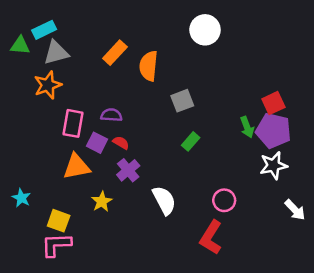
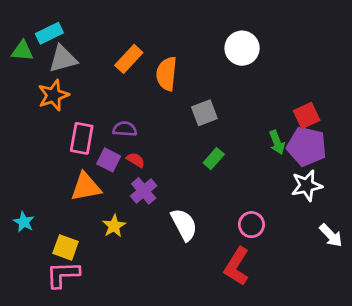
white circle: (205, 30) -> (242, 48), moved

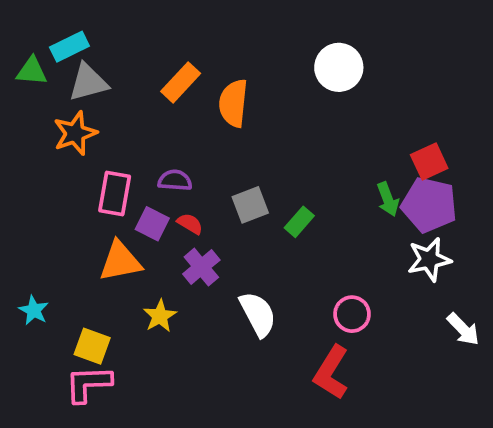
gray square: (204, 113) -> (250, 205), moved

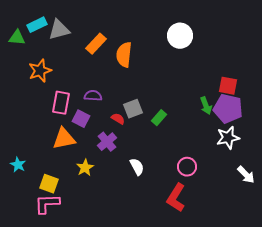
gray triangle: (88, 82) -> (59, 30), moved
red square: (429, 162) -> (228, 86), turned 36
red semicircle: (190, 224) -> (118, 119), moved
white semicircle: (258, 314) -> (137, 167), size x0.7

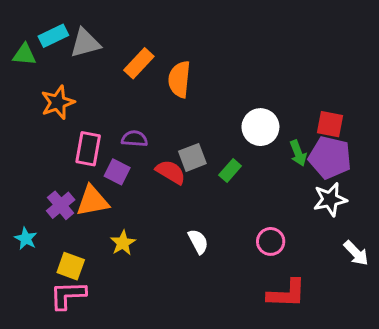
white circle: (180, 36) -> (260, 127), moved
red semicircle: (118, 119) -> (171, 172), size x1.5
purple cross: (107, 142) -> (61, 205), moved
red L-shape: (176, 198) -> (287, 294), moved, turned -120

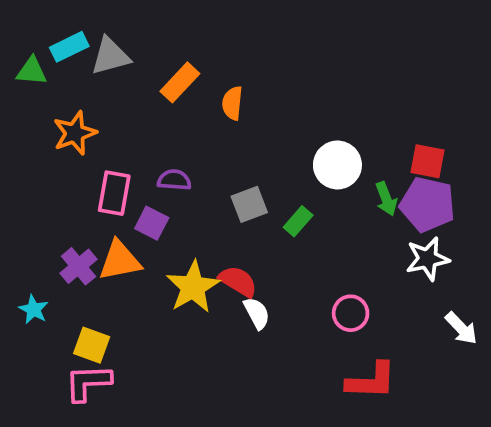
orange semicircle: (179, 79) -> (232, 103), size x0.7
red semicircle: (171, 172) -> (238, 281), moved
yellow star: (123, 243) -> (193, 287), moved, size x1.6

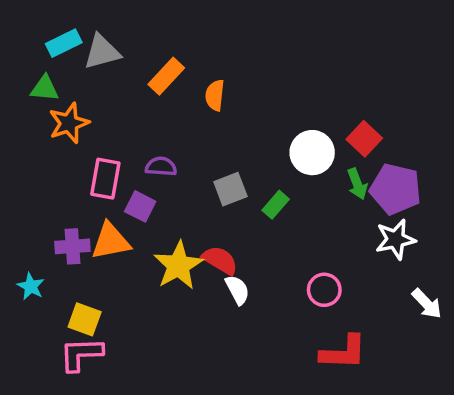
green triangle: (32, 71) -> (45, 88), moved
red square: (427, 161) -> (364, 139), moved, turned 32
purple cross: (79, 266) -> (72, 246), turned 36

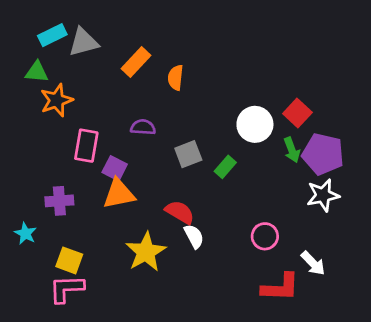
purple semicircle: (161, 166) -> (143, 127), moved
orange triangle: (111, 241) -> (119, 194), moved
yellow star: (178, 265) -> (146, 252), moved
white arrow: (427, 304) -> (313, 263), moved

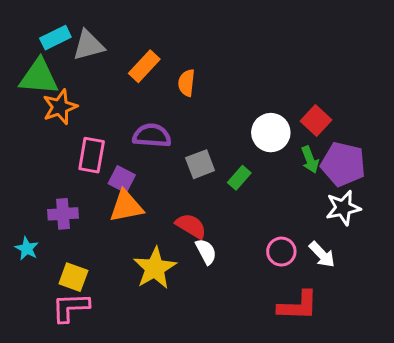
green triangle: (37, 72) -> (39, 77), size x1.6
purple semicircle: (143, 127) -> (152, 136), size x1.4
white arrow: (313, 263) -> (322, 255), moved

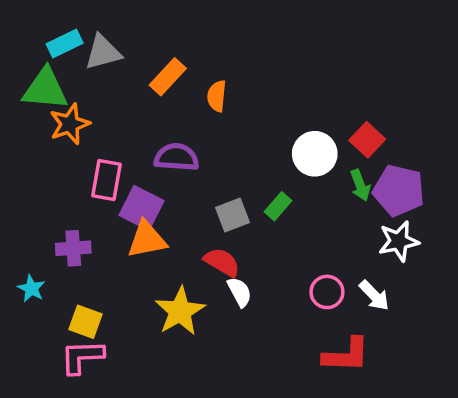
gray square: (200, 164) -> (232, 215), moved
purple square: (122, 179) -> (142, 208), size x1.4

